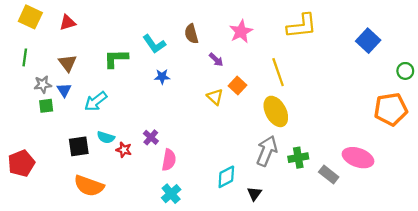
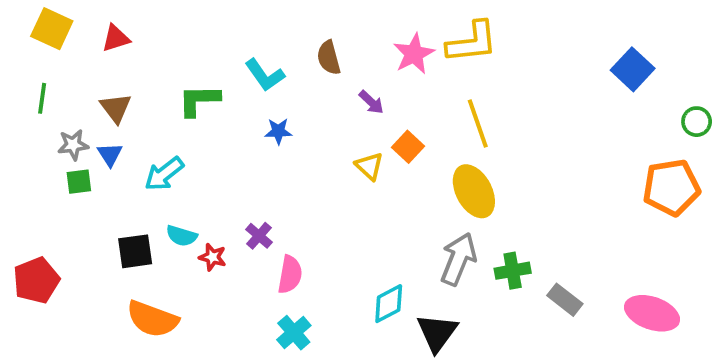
yellow L-shape: (302, 26) -> (472, 42), moved
pink ellipse: (358, 158) -> (652, 313), moved
black triangle: (254, 194) -> (437, 333), size x1.6

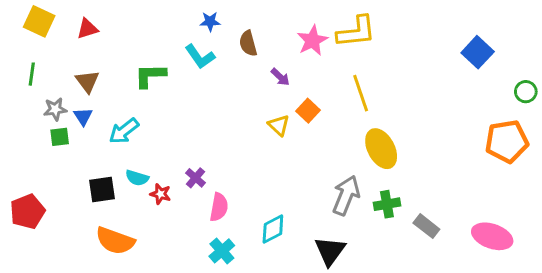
blue star: (278, 131) -> (210, 21), moved
yellow ellipse: (474, 191) -> (381, 149), moved
cyan diamond: (389, 304) -> (273, 229), moved

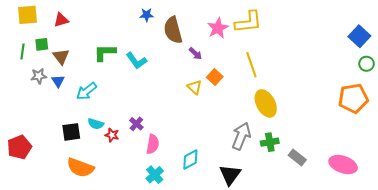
yellow square: (39, 21) -> (27, 15), turned -30
brown semicircle: (248, 43) -> (173, 30), size x1.5
blue square: (478, 52) -> (359, 36), moved
cyan L-shape: (200, 57) -> (136, 61), moved
green square: (60, 137) -> (42, 44), moved

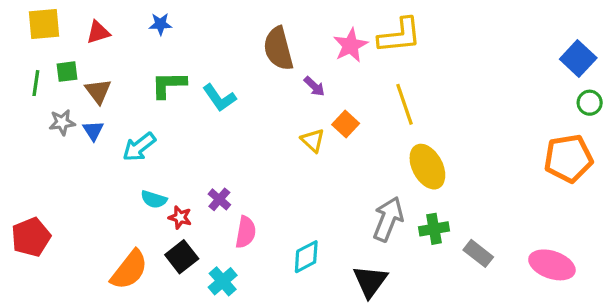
blue star: (147, 15) -> (160, 24), moved
black square: (71, 132) -> (182, 257), moved, turned -30
orange semicircle: (80, 168) -> (129, 270), turned -72
cyan cross: (155, 175) -> (223, 281), moved

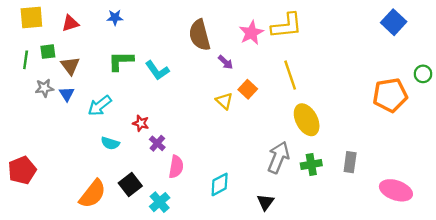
blue square: (578, 58) -> (394, 22), moved
orange pentagon: (568, 158) -> (390, 95), moved
red star: (180, 217) -> (141, 123), moved
gray rectangle: (478, 253) -> (350, 162), moved, turned 60
black triangle: (370, 281) -> (265, 202), size x0.7

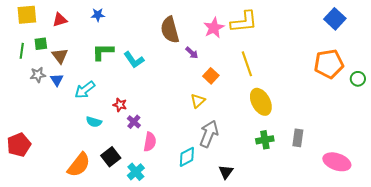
green circle: (423, 74) -> (358, 79), moved
orange pentagon: (390, 95) -> (329, 64), moved
yellow triangle: (224, 101) -> (198, 101), moved, turned 35
gray arrow: (278, 157) -> (209, 134), moved

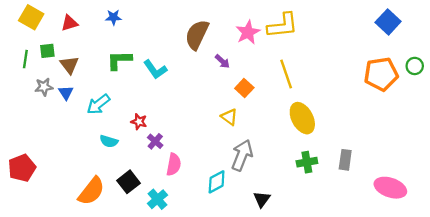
yellow square: (27, 15) -> (31, 17), turned 35
brown semicircle: (170, 30) -> (197, 35), turned 40
green circle: (358, 79) -> (415, 66), moved
yellow triangle: (198, 101) -> (229, 117), turned -42

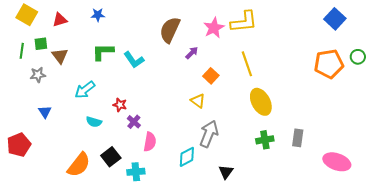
purple arrow: (222, 61) -> (192, 53), turned -88
blue triangle: (66, 93) -> (45, 112), moved
cyan cross: (157, 199) -> (136, 172), turned 36

